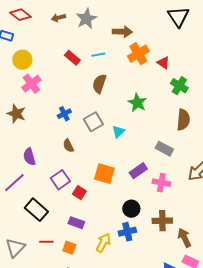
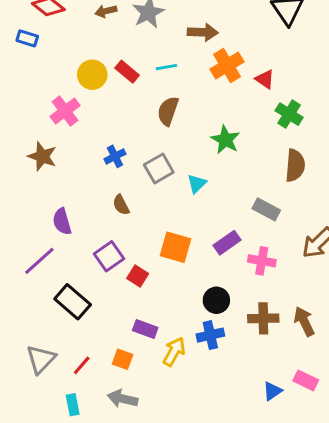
yellow circle: (22, 60) -> (92, 75), moved
purple rectangle: (76, 223) -> (145, 329), moved
brown arrow: (184, 238) -> (304, 321), moved
red line: (46, 242) -> (82, 365), moved, turned -48

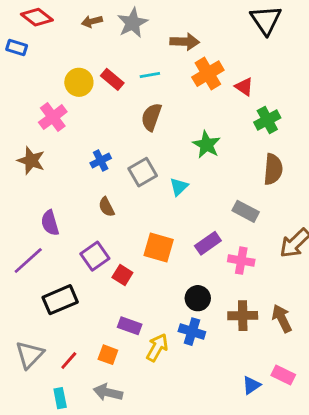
green cross: (289, 114) -> (267, 120), turned 30
black rectangle: (73, 302) -> (60, 300), turned -64
blue cross: (210, 335) -> (192, 332), turned 30

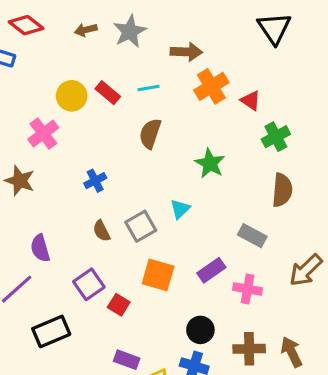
gray square: (143, 172) -> (141, 226), moved

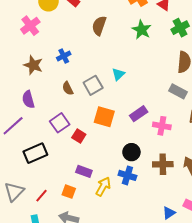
green star: (210, 163) -> (142, 30), moved
brown star: (20, 181) -> (33, 65), moved
gray rectangle: (252, 236) -> (178, 91), moved

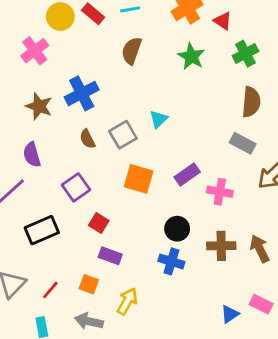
blue cross: (64, 56) -> (82, 93), size x1.6
red square: (79, 136) -> (99, 223), moved
yellow arrow: (103, 187) -> (127, 301), moved

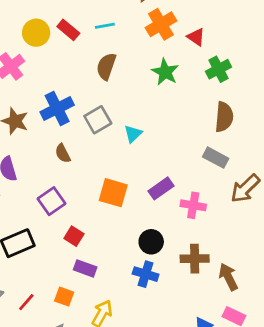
gray square: (123, 135) -> (98, 120), moved
brown arrow: (260, 249) -> (228, 277), moved

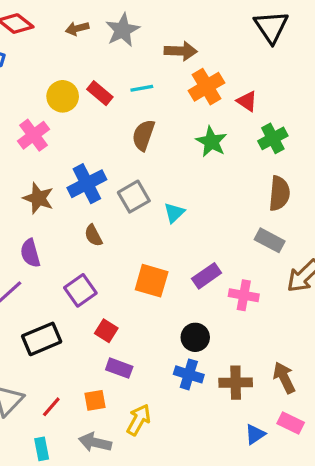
brown cross: (195, 259) -> (236, 383), moved
orange square: (64, 297) -> (95, 400), turned -30

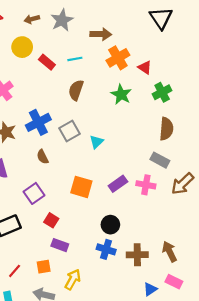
yellow circle: (63, 96) -> (22, 47), moved
pink cross: (244, 295) -> (146, 185), moved

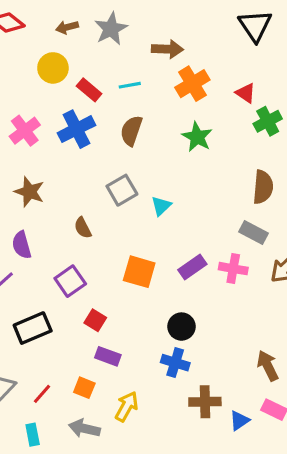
red triangle: (145, 68) -> (246, 93), moved
green cross: (162, 92) -> (268, 121), moved
blue cross: (38, 122) -> (76, 129), moved
brown cross: (137, 255) -> (205, 402), moved
orange square: (44, 267) -> (84, 388), turned 32

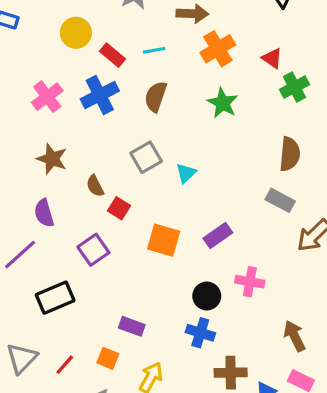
brown semicircle: (83, 228) -> (95, 186), moved
pink cross: (233, 269) -> (250, 282), moved
red square: (95, 320) -> (119, 208), moved

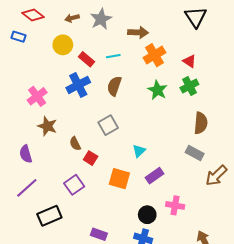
green cross: (294, 87) -> (189, 86), moved
pink cross: (47, 97) -> (37, 96), moved
cyan triangle: (186, 173) -> (139, 151), moved
purple semicircle: (44, 213) -> (26, 154), moved

